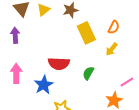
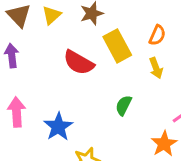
yellow arrow: (112, 49) -> (156, 68), turned -56
red semicircle: (59, 64) -> (79, 63), moved, turned 30

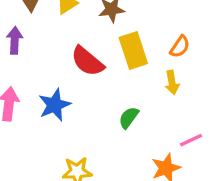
blue star: (58, 127) -> (55, 105), moved

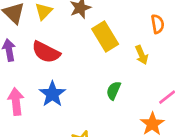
orange semicircle: (180, 47) -> (158, 24), moved, turned -30
red semicircle: (87, 61) -> (46, 52), moved

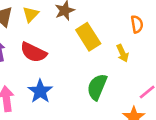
green semicircle: (114, 91) -> (97, 87), size x1.5

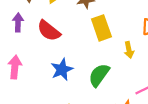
blue star: (40, 91) -> (62, 69), moved

